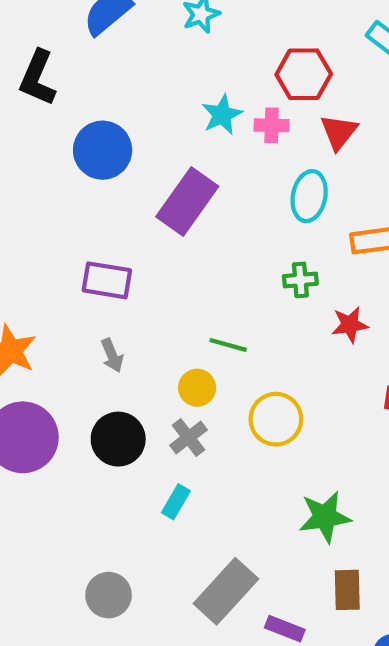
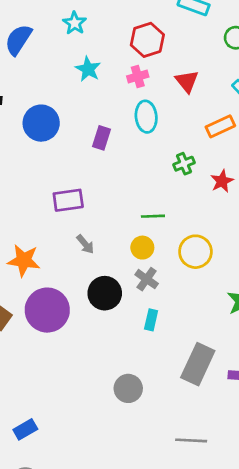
cyan star: (222, 115) -> (88, 69), moved
red triangle: (339, 132) -> (187, 81), moved
cyan ellipse: (309, 196) -> (146, 117), moved
purple rectangle: (187, 202) -> (102, 138), size x0.6

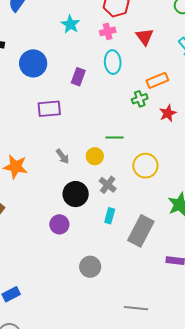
orange rectangle: (220, 126) -> (157, 80), moved
purple rectangle: (68, 200) -> (49, 109), moved
yellow circle: (142, 248) -> (95, 156), moved
purple circle: (47, 310) -> (59, 224), moved, size x0.6
gray rectangle: (198, 364) -> (141, 231), moved

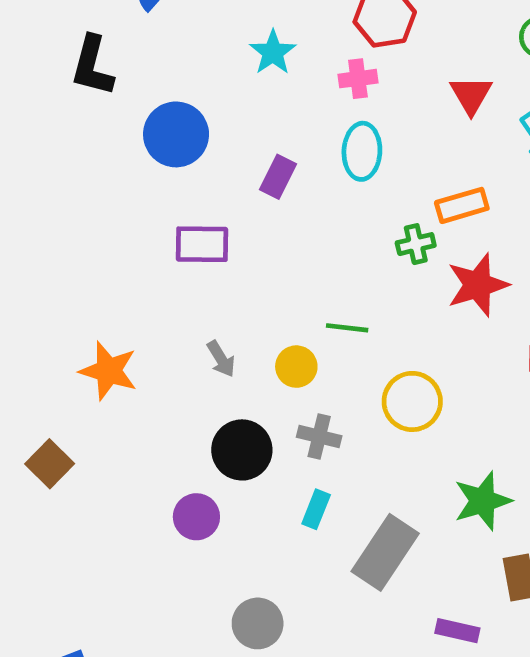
red triangle: (145, 37) -> (471, 95), moved
red star: (168, 113) -> (478, 285), size x1.5
gray cross: (108, 185) -> (319, 436), turned -30

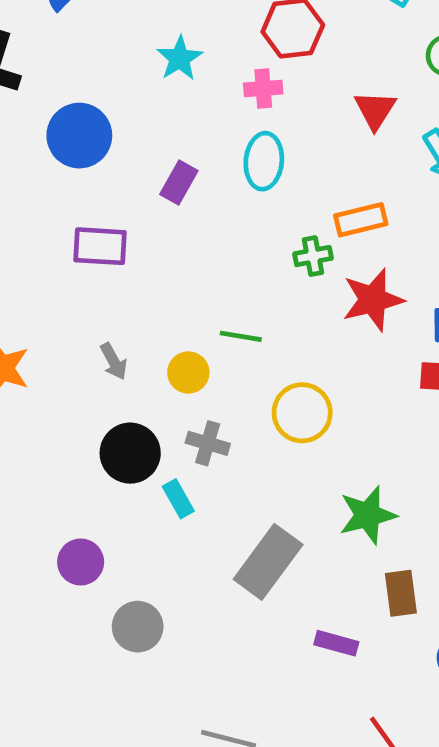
cyan rectangle: (316, 509) -> (178, 499), moved, turned -54
purple circle: (196, 517) -> (81, 562), moved

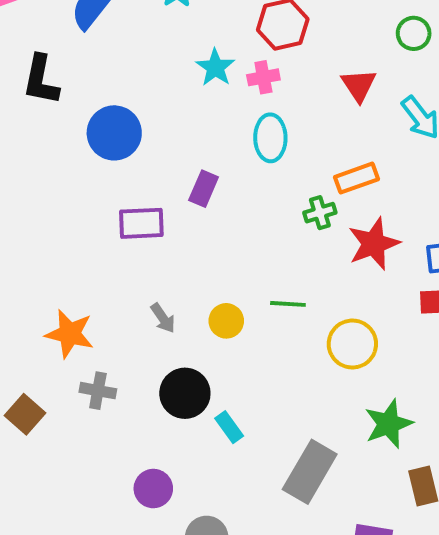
cyan star: (180, 58) -> (215, 67), moved
purple rectangle: (179, 182) -> (204, 189), moved
green line: (241, 336) -> (288, 304), moved
yellow circle: (302, 413) -> (352, 344), moved
gray cross: (208, 443) -> (98, 391), moved

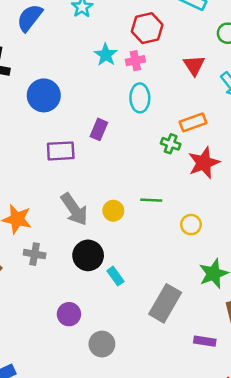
green cross: (320, 213) -> (171, 144), turned 36
gray arrow: (163, 318) -> (74, 209), size x1.8
yellow circle: (352, 344) -> (191, 225), size x0.7

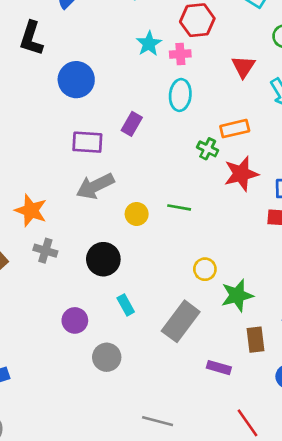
gray arrow: (74, 209) -> (95, 186), moved, turned 92
yellow circle: (191, 225) -> (205, 269), moved
cyan rectangle: (115, 276) -> (126, 305), moved

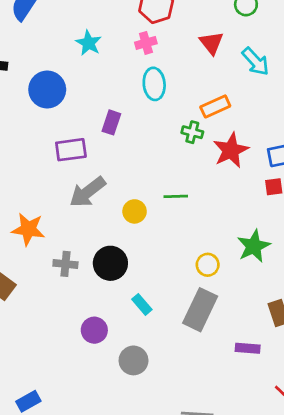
cyan star: (149, 44) -> (89, 43), moved
gray cross: (45, 251) -> (65, 264), moved
yellow circle: (205, 269) -> (208, 265), moved
green star: (237, 295) -> (254, 246), moved

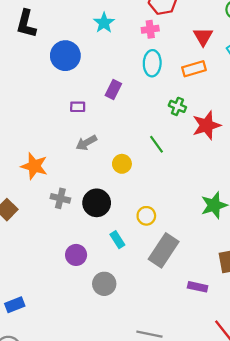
orange rectangle: (215, 106) -> (194, 69), moved
purple rectangle: (71, 150) -> (78, 107), size x0.6
gray arrow: (88, 192) -> (86, 143), size x0.7
green line: (176, 196) -> (157, 144), moved, turned 48
yellow circle: (208, 265) -> (146, 216), moved

